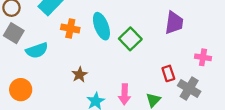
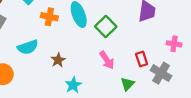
cyan semicircle: (37, 50) -> (28, 47), moved
pink arrow: (125, 94) -> (107, 60), moved, turned -36

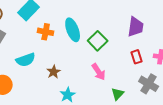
red rectangle: (142, 59) -> (137, 57), moved

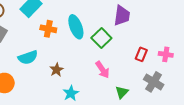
purple trapezoid: (136, 27) -> (122, 16), moved
red rectangle: (137, 57) -> (141, 54), turned 40

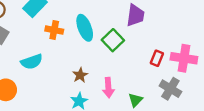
pink cross: (166, 54) -> (184, 58), size x1.6
brown star: (56, 70) -> (80, 75), moved
pink arrow: (102, 70) -> (108, 88), moved, turned 30

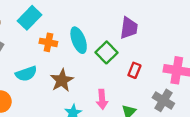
red rectangle: (157, 58) -> (134, 70), moved
brown star: (80, 75) -> (62, 80), moved, size x1.5

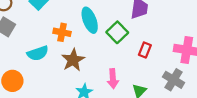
orange cross: (48, 42) -> (62, 32), moved

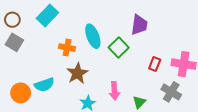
red rectangle: (145, 50) -> (155, 64), moved
cyan semicircle: (38, 53) -> (44, 85), moved

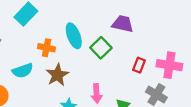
purple trapezoid: (139, 25) -> (123, 24), turned -85
cyan semicircle: (44, 85) -> (23, 71), moved

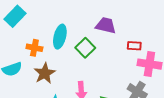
cyan ellipse: (74, 36) -> (60, 37), turned 35
red rectangle: (139, 65) -> (134, 46), moved, turned 72

